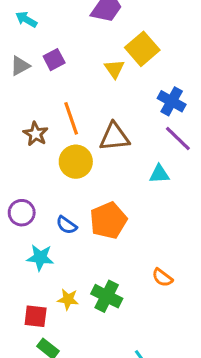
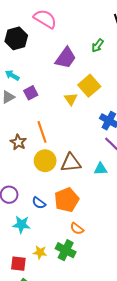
cyan arrow: (26, 19) -> (12, 75), moved
brown triangle: (114, 137) -> (71, 163), moved
orange semicircle: (162, 278) -> (77, 229), moved

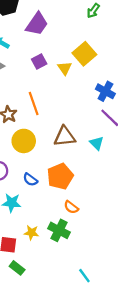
purple trapezoid: (66, 58) -> (37, 24), moved
purple square: (31, 93) -> (39, 61), moved
yellow circle: (45, 161) -> (24, 141), moved
cyan triangle: (101, 169) -> (97, 143), turned 48

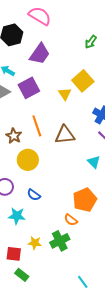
purple square: (39, 61) -> (29, 88), moved, size x1.5
brown triangle: (65, 137) -> (65, 135), moved
orange pentagon: (60, 176) -> (85, 200), moved
green cross: (59, 230) -> (60, 241), turned 36

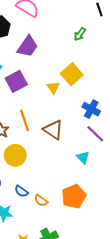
brown triangle: (65, 135) -> (53, 130), turned 40
orange semicircle: (71, 220) -> (41, 200), moved

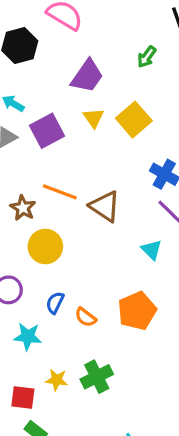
purple trapezoid: (28, 46) -> (87, 76), moved
yellow triangle: (53, 88) -> (94, 118), moved
orange line: (24, 120) -> (60, 192), turned -50
blue semicircle: (21, 191) -> (55, 303), turned 80

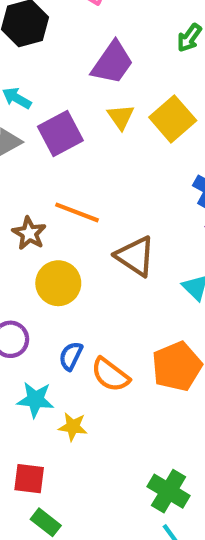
brown triangle: (105, 206) -> (135, 256), moved
orange semicircle: (86, 317) -> (110, 375), size x1.4
green cross: (97, 377) -> (169, 491), moved, turned -32
yellow star: (57, 380) -> (73, 427), moved

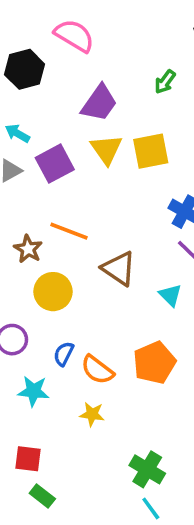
yellow triangle: (121, 117) -> (106, 149), size x1.4
yellow square: (173, 119) -> (151, 151), turned 30
yellow star: (73, 427) -> (92, 414), moved

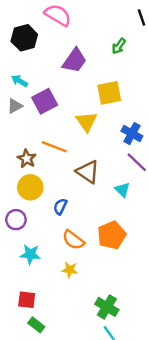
yellow triangle: (106, 149) -> (87, 122), moved
yellow circle: (53, 292) -> (30, 187), moved
blue semicircle: (64, 354) -> (60, 206), moved

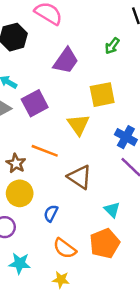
cyan triangle: (122, 190) -> (112, 210), moved

